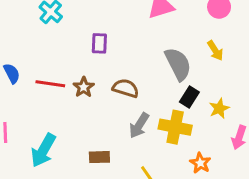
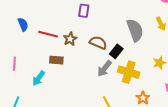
black rectangle: (189, 97) -> (116, 51), moved
cyan arrow: (43, 150) -> (39, 78), size x0.7
brown rectangle: (99, 157) -> (56, 60), moved

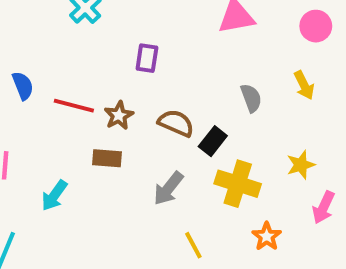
gray semicircle: (135, 30) -> (251, 98), size x0.6
brown rectangle: (56, 60) -> (107, 158), moved
gray arrow: (104, 69) -> (168, 188), moved

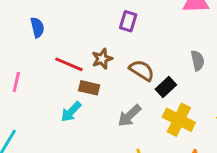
red line: (74, 106) -> (69, 64), moved
cyan arrow: (54, 195) -> (71, 112), moved

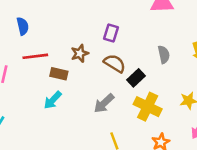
purple rectangle: (128, 21) -> (111, 33), moved
red line: (69, 64) -> (35, 56), moved, turned -30
brown rectangle: (89, 88) -> (59, 74), moved

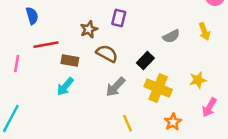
brown star: (80, 53) -> (89, 29), moved
gray semicircle: (164, 55) -> (171, 36), turned 78
brown semicircle: (115, 63) -> (107, 54), moved

